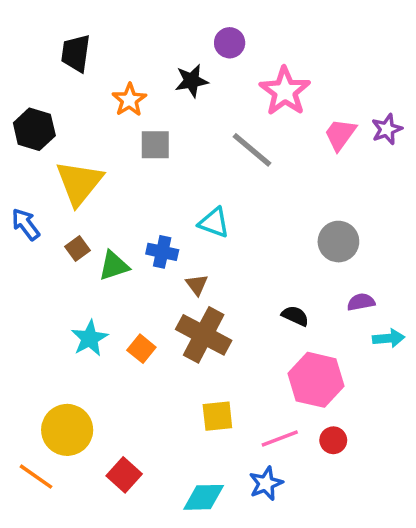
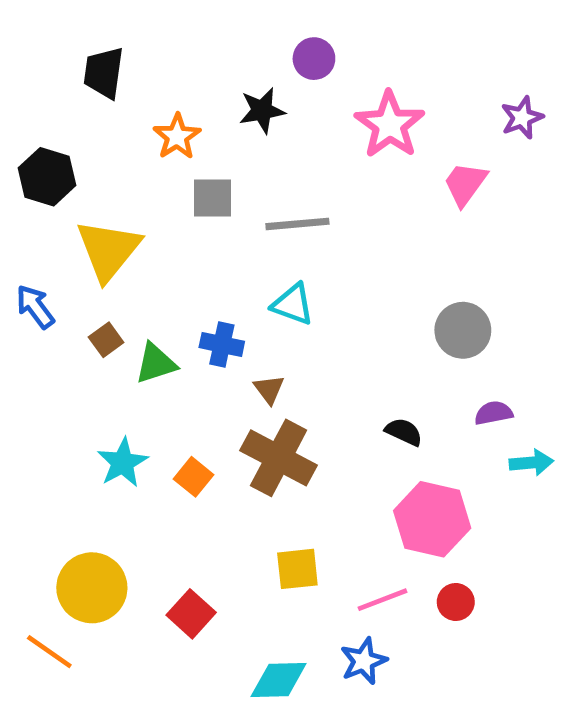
purple star: (387, 129) -> (522, 118), moved
gray line: (252, 150) -> (297, 224), moved, turned -45
red square: (124, 475) -> (191, 614), moved

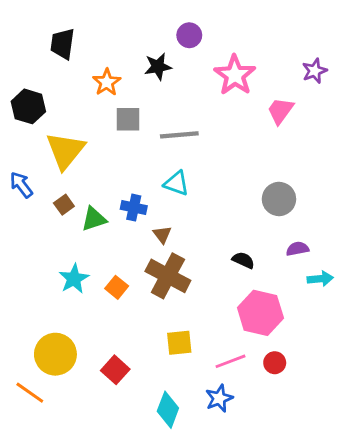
cyan diamond: (279, 680) -> (168, 410), turned -68

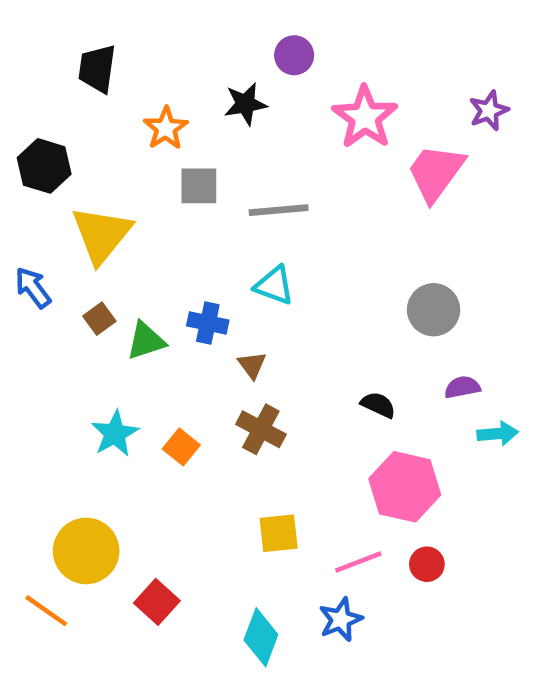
pink trapezoid: (280, 111) -> (436, 173), size x1.4
brown cross: (168, 276) -> (261, 429), size x0.7
red square: (115, 370) -> (157, 602), moved

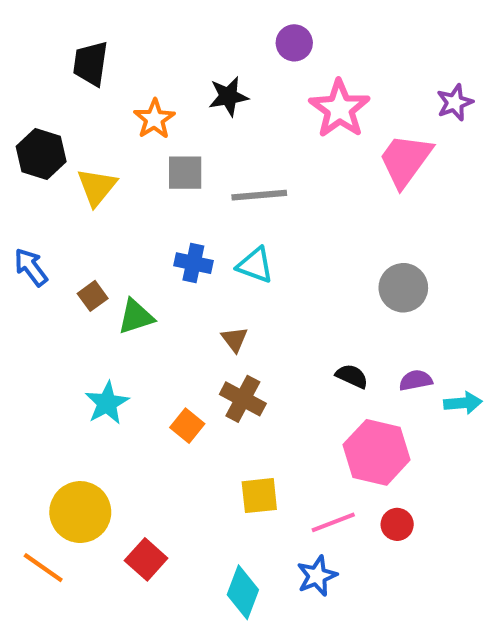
purple circle: (294, 55) -> (294, 43), moved
yellow triangle: (102, 234) -> (97, 187), moved, size x0.7
blue cross: (208, 323) -> (193, 263), moved
purple semicircle: (462, 387) -> (416, 380), moved
orange square: (181, 447) -> (187, 426), moved

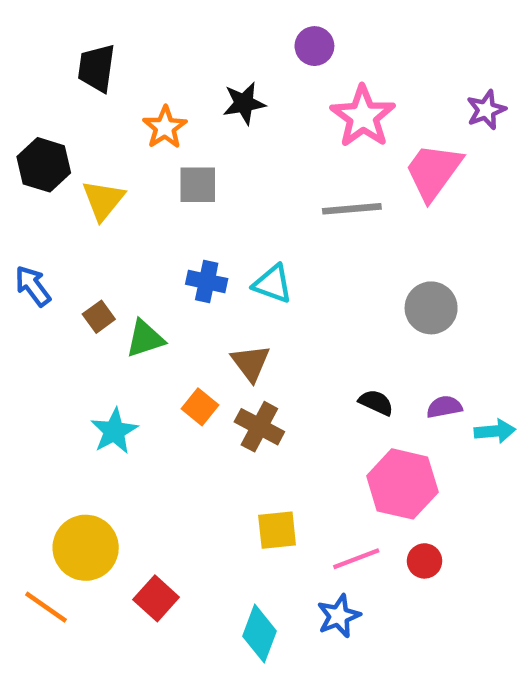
gray line: (259, 195) -> (352, 209), moved
brown triangle: (235, 339) -> (251, 363), size x1.4
orange square: (187, 426) -> (200, 407), moved

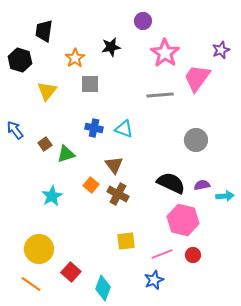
black hexagon: (44, 165) -> (20, 60), moved
black semicircle: (376, 403) -> (171, 183), size x1.8
orange line: (46, 607) -> (31, 284), moved
cyan diamond: (259, 634) -> (103, 288), moved

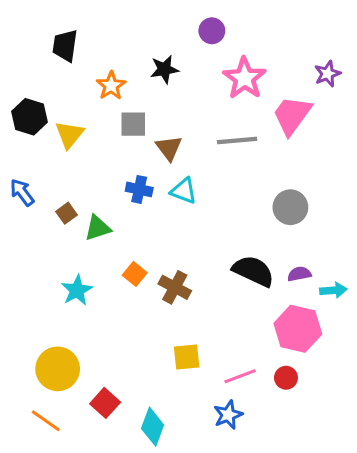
black hexagon: (20, 60) -> (29, 117), moved
brown triangle: (114, 165) -> (169, 148), moved
pink hexagon: (183, 220) -> (298, 329), moved

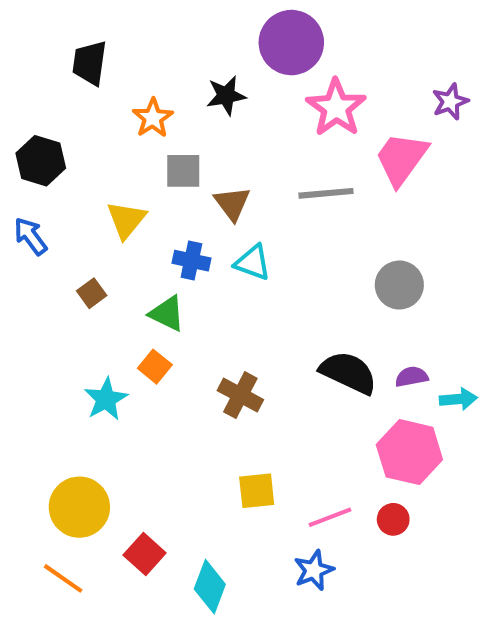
purple circle: (212, 31) -> (291, 43), size x1.8
yellow triangle: (69, 135) -> (126, 220), moved
blue arrow: (22, 192) -> (30, 236), moved
green triangle: (98, 228) -> (167, 314), moved, turned 44
orange square: (135, 274) -> (155, 367), moved

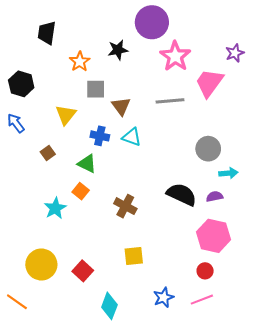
cyan arrow: (458, 399) -> (228, 173), moved
pink line: (330, 517) -> (202, 300), moved
red square: (145, 554) -> (83, 271), moved
orange line: (63, 578) -> (17, 302), moved

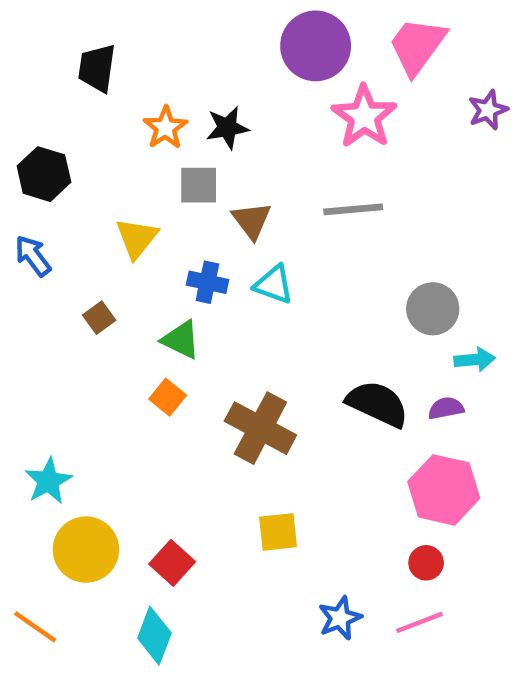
black star: (118, 50) -> (227, 128), moved
pink trapezoid: (209, 83) -> (417, 46), moved
brown cross: (125, 206) -> (260, 428), size x1.4
cyan star: (55, 208) -> (48, 481), moved
cyan diamond: (109, 306) -> (154, 636), moved

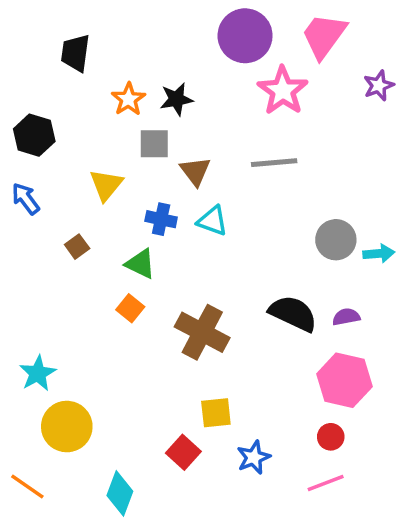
cyan arrow: (475, 360) -> (379, 253), moved
red square: (172, 563) -> (183, 452), moved
blue star: (340, 618) -> (254, 457), moved

